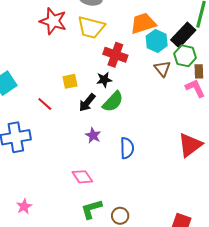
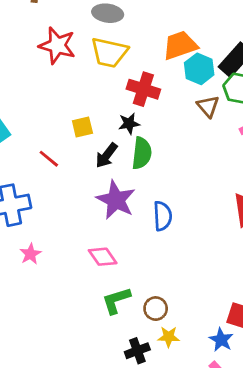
green semicircle: (113, 102) -> (142, 153), turned -35
purple star: (93, 135) -> (116, 200), size x1.8
pink star: (24, 206) -> (30, 254), moved

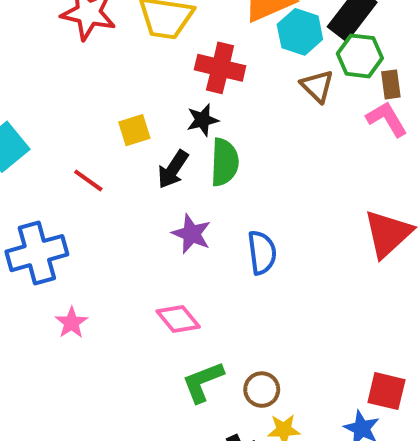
purple star: (116, 200) -> (191, 234), size x0.7

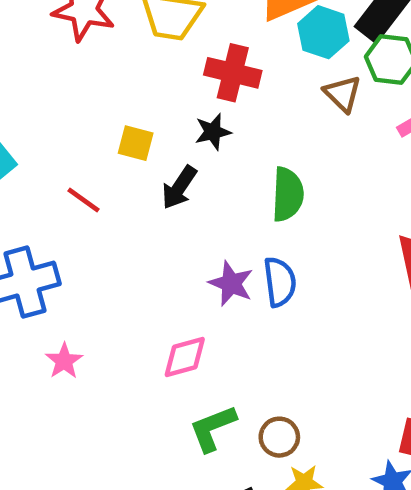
yellow square: (134, 130) -> (136, 143), turned 32
green semicircle: (224, 162) -> (288, 194), moved
purple star: (191, 234) -> (231, 283), moved
pink diamond: (178, 319) -> (185, 357), turned -66

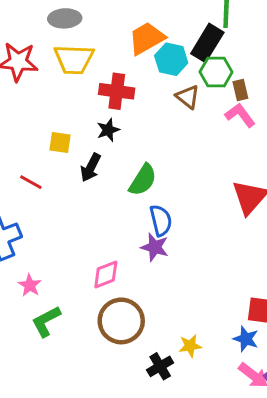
green semicircle: (288, 194) -> (143, 180), moved, turned 36
purple star: (231, 283) -> (155, 247), moved
green L-shape: (213, 428) -> (46, 321), moved
brown circle: (279, 437) -> (121, 321), moved, size x1.8

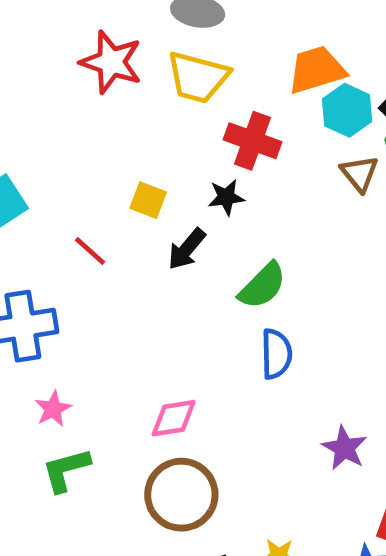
purple star: (155, 247) -> (344, 448), moved

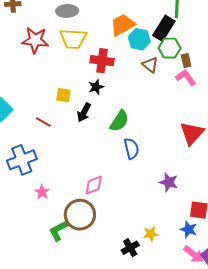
green L-shape: (66, 470) -> (59, 230), moved
brown circle: (181, 495) -> (80, 215), moved

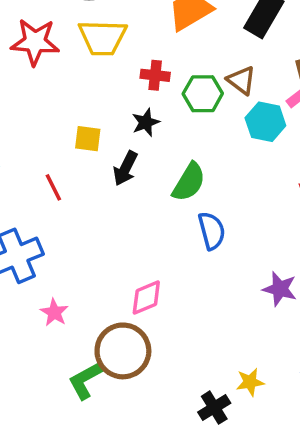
cyan hexagon: (139, 39) -> (265, 122), moved
green hexagon: (170, 48) -> (203, 94), moved
red cross: (102, 61) -> (155, 75), size x0.7
red line: (43, 122) -> (53, 187), turned 35

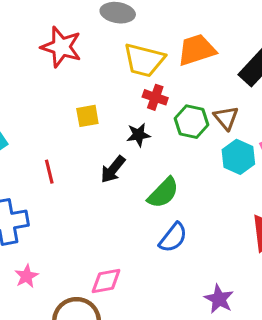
yellow trapezoid: (103, 38) -> (144, 60), moved
yellow square: (88, 139) -> (87, 116), moved, turned -30
blue semicircle: (212, 231) -> (173, 238), turned 40

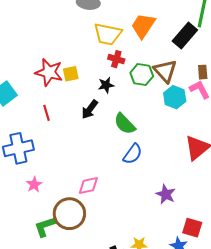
red star: (61, 47) -> (49, 72), moved
orange trapezoid: (197, 50) -> (143, 26), turned -36
brown triangle: (226, 118) -> (165, 71), size x1.4
green semicircle: (163, 193) -> (125, 124), turned 95

